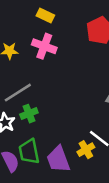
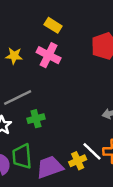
green cross: (29, 114) -> (36, 119), moved
purple trapezoid: (58, 159) -> (50, 167), turned 84

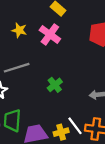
green cross: (36, 119) -> (55, 85), moved, turned -32

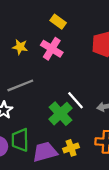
green cross: (55, 85) -> (60, 114), moved, size x1.5
white line: (75, 126) -> (76, 100), moved

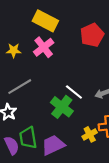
yellow rectangle: (58, 22) -> (45, 21), size x1.6
pink cross: (52, 49) -> (44, 47), turned 30
yellow cross: (71, 148) -> (90, 134), moved

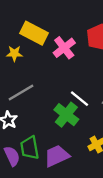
yellow rectangle: (45, 21) -> (34, 33), moved
pink cross: (44, 47) -> (64, 48), moved

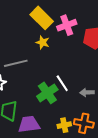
pink cross: (64, 48) -> (67, 25), moved
yellow star: (14, 53) -> (43, 42), moved

